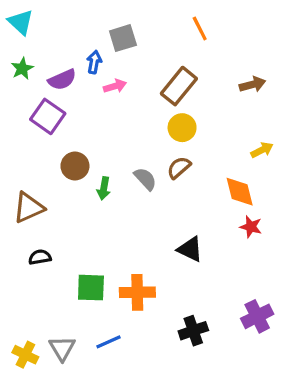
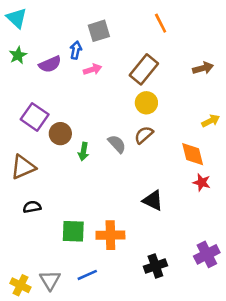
purple square: (48, 116) -> (35, 117), moved

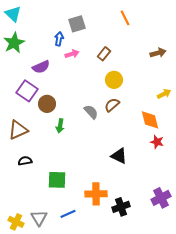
green star: (18, 55) -> (14, 43), size x1.5
purple semicircle: (50, 64) -> (41, 67), moved
brown rectangle: (144, 69) -> (104, 54), moved, size x0.6
green arrow: (83, 152) -> (60, 126), moved
orange cross: (110, 235) -> (96, 194), moved

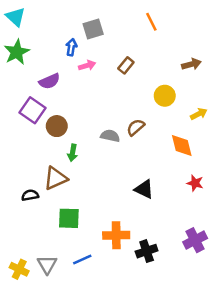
yellow circle: (114, 80) -> (165, 96), moved
gray semicircle: (91, 112) -> (110, 136), turned -35
brown triangle: (18, 130) -> (56, 178), moved
red star: (157, 142) -> (195, 183), moved

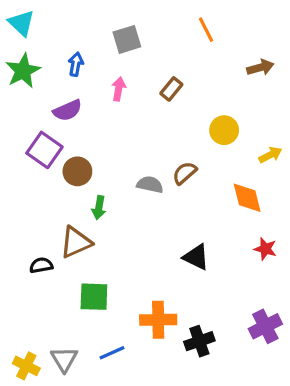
blue arrow: (71, 47) -> (76, 64), moved
brown arrow: (191, 64) -> (260, 67), moved
pink arrow: (87, 65) -> (119, 89), turned -63

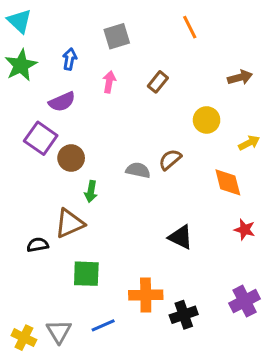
brown arrow: (260, 67) -> (240, 77), moved

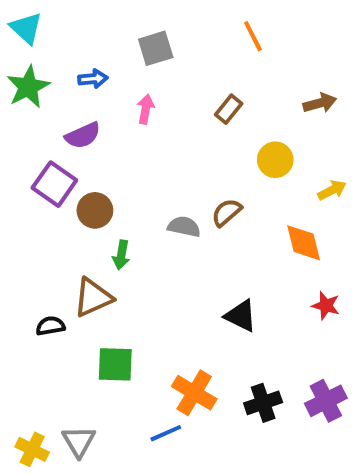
blue arrow: (70, 59) -> (93, 79), turned 75
brown rectangle: (158, 82) -> (229, 109), moved
orange cross: (146, 295) -> (194, 393), turned 32
black cross: (184, 315) -> (263, 403), moved
blue line: (103, 325) -> (166, 433), moved

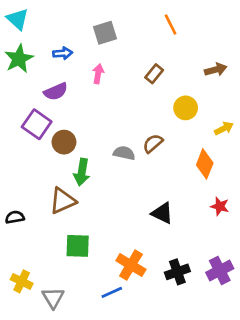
orange diamond: (304, 243) -> (205, 164), turned 36
green arrow: (121, 255) -> (82, 172), size x1.4
black semicircle: (50, 326) -> (15, 217), moved
yellow cross: (32, 449) -> (22, 281), moved

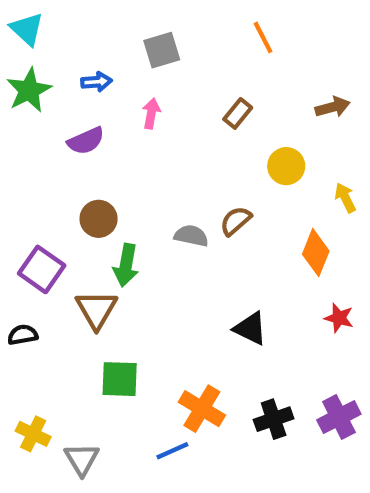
purple square: (37, 124) -> (42, 269), moved
yellow arrow: (224, 128) -> (345, 198), turned -90
brown triangle: (63, 201) -> (96, 309), turned -36

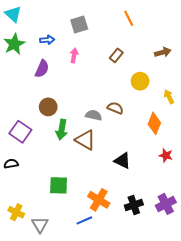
purple semicircle: (86, 141) -> (42, 69), turned -42
brown semicircle: (236, 221) -> (115, 108), turned 63
brown triangle: (96, 309) -> (85, 140), moved, turned -30

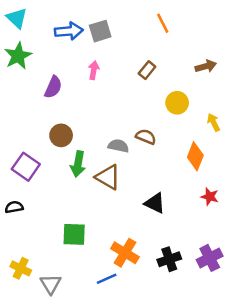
blue arrow: (47, 40) -> (69, 31), moved, size x1.5

